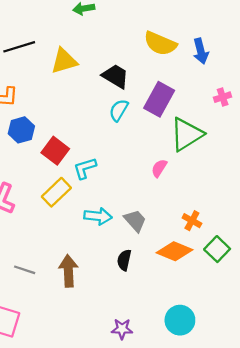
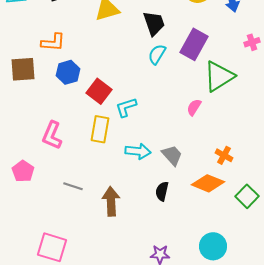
black trapezoid: (115, 76) -> (154, 23), turned 40
yellow rectangle: (56, 192) -> (100, 129), turned -36
green square: (217, 249) -> (247, 196), moved
gray line: (25, 270) -> (73, 186), moved

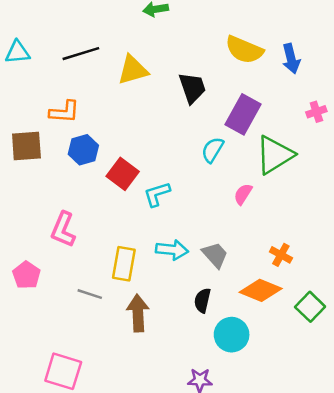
cyan semicircle: (157, 54) -> (213, 150), moved
yellow rectangle: (100, 129) -> (124, 264), moved
cyan circle: (213, 246) -> (232, 335), moved

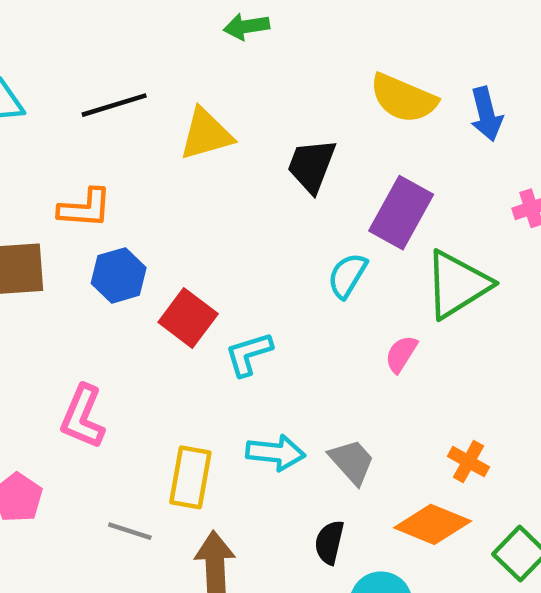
black trapezoid: (192, 88) -> (311, 166), turned -140

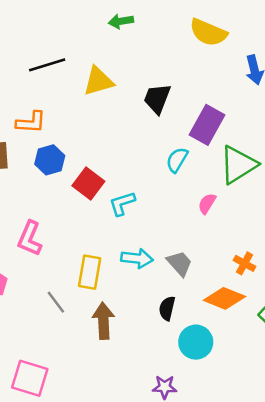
yellow semicircle: (403, 98) -> (208, 32), moved
gray line: (130, 531) -> (56, 302), turned 35

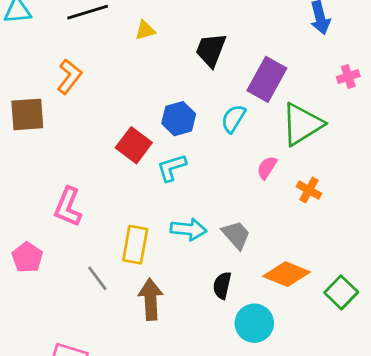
yellow triangle: (98, 81) -> (145, 30), size x0.6
orange L-shape: (31, 122) -> (69, 77), turned -56
blue hexagon: (50, 160) -> (179, 119), moved
orange cross: (244, 263) -> (309, 190), moved

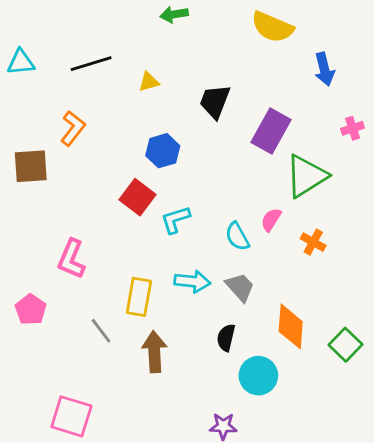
blue hexagon: (179, 119) -> (163, 151), moved
cyan semicircle: (233, 119) -> (237, 236), moved, turned -60
orange diamond: (287, 274) -> (291, 326), turned 72

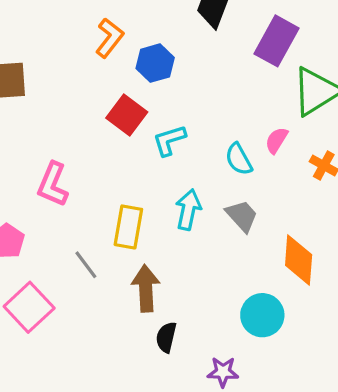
orange L-shape: (73, 128) -> (109, 38), moved
cyan arrow: (192, 281) -> (188, 210), turned -84
black semicircle: (226, 338) -> (166, 337), moved
pink square: (71, 416) -> (29, 307), moved, turned 30

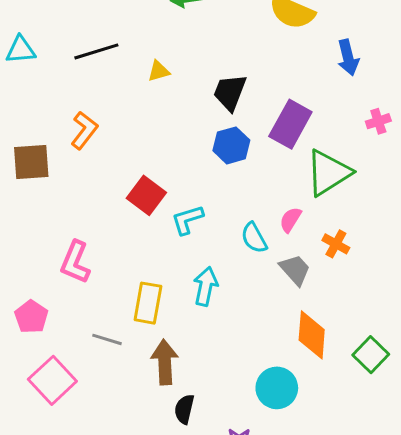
orange L-shape: (109, 38) -> (84, 130), moved
blue hexagon: (155, 63) -> (231, 145), moved
gray trapezoid: (242, 216) -> (295, 270), moved
gray line: (86, 265) -> (107, 339), turned -36

